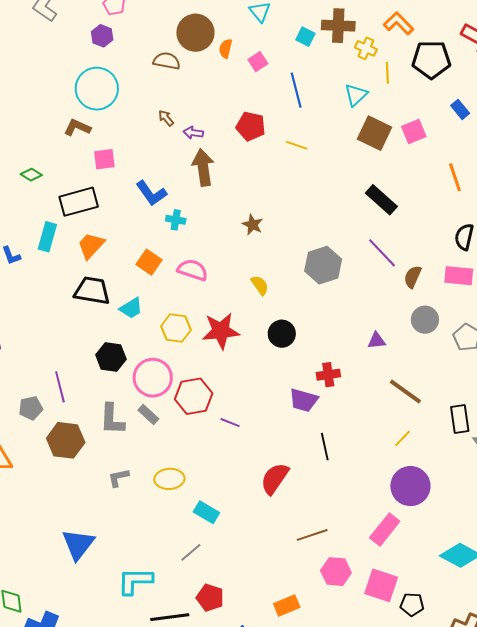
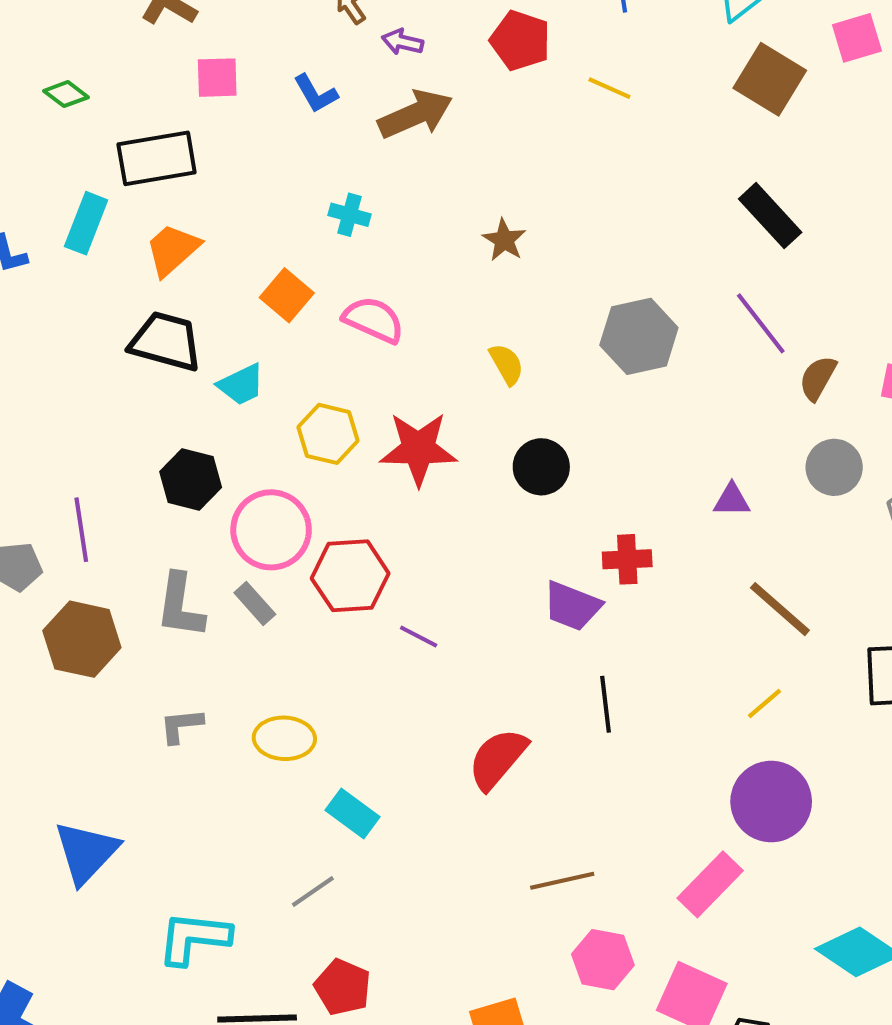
pink square: (414, 132) -> (857, 38), moved
brown arrow: (203, 167) -> (415, 114), turned 69
blue L-shape: (151, 193) -> (316, 94), moved, size x0.7

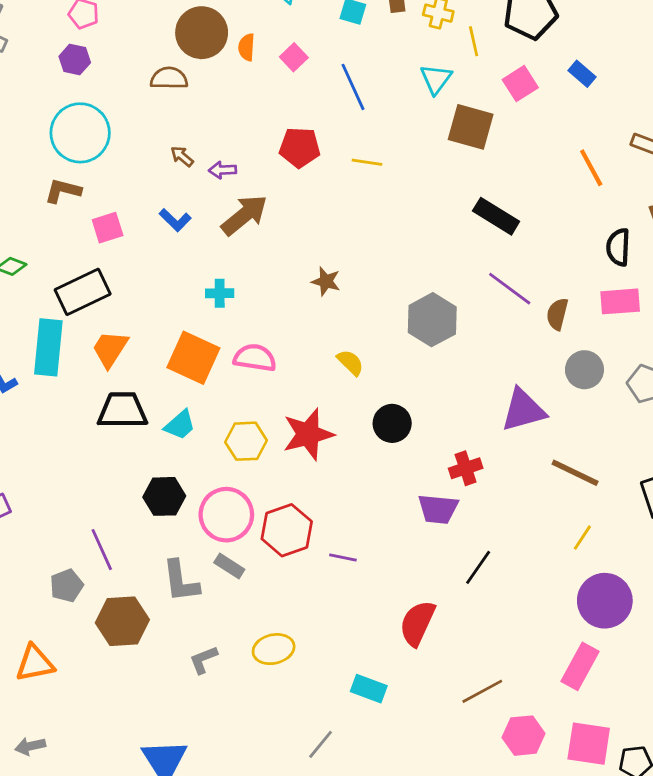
cyan rectangle: (86, 223) -> (48, 347), size x1.4
orange square: (287, 295) -> (193, 358), size x1.5
purple triangle: (732, 500) -> (523, 410), size x1.8
black line: (606, 704) -> (478, 567), turned 57
cyan rectangle: (352, 813) -> (369, 689), moved

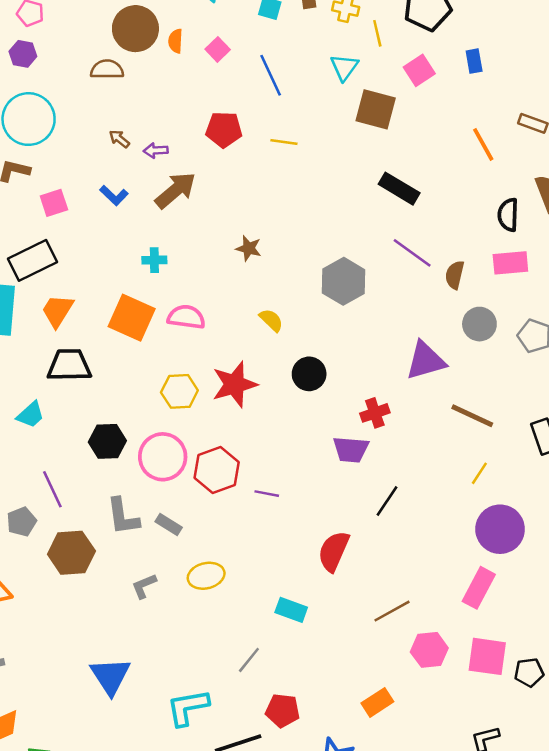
blue rectangle: (582, 74) -> (474, 61), turned 40
cyan trapezoid: (180, 425) -> (31, 415), moved
gray rectangle: (229, 566) -> (169, 524), moved

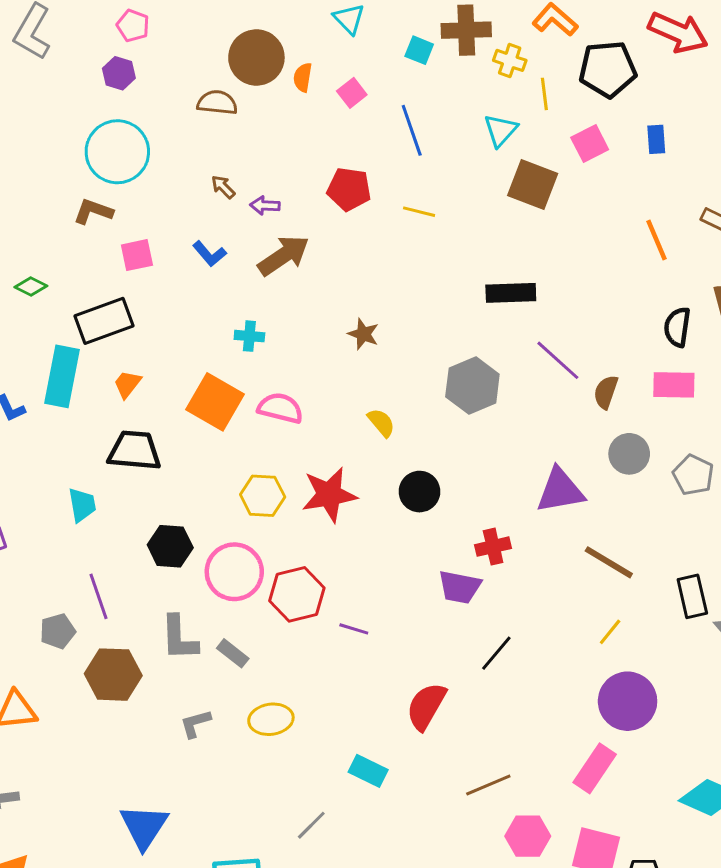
black rectangle: (399, 189) -> (511, 293), moved, turned -39
orange trapezoid: (57, 311) -> (127, 384), size x0.7
cyan trapezoid: (31, 415) -> (82, 505), turned -64

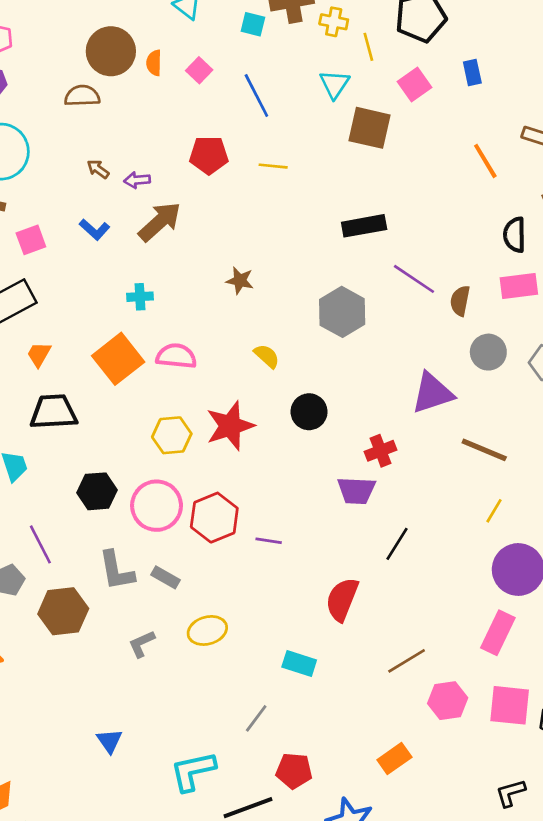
orange square: (215, 402) -> (118, 359), turned 30
blue triangle: (144, 827) -> (109, 741), size x0.6

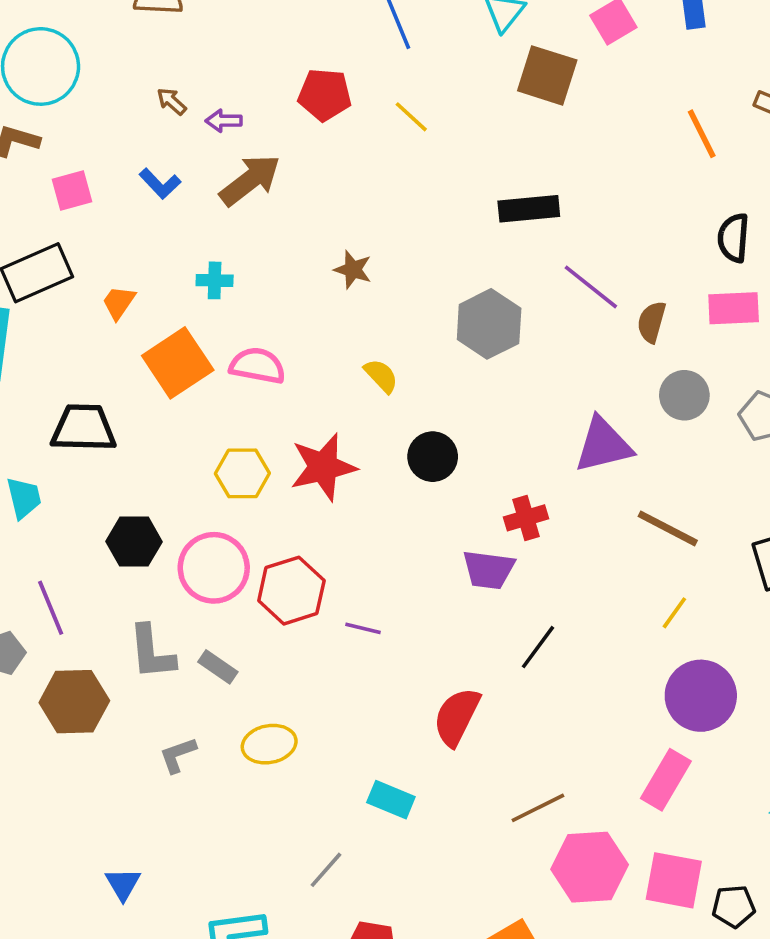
yellow line: (273, 166) -> (411, 117), turned 32
orange trapezoid: (39, 354) -> (119, 302), moved
pink hexagon: (448, 701) -> (590, 867), size x1.4

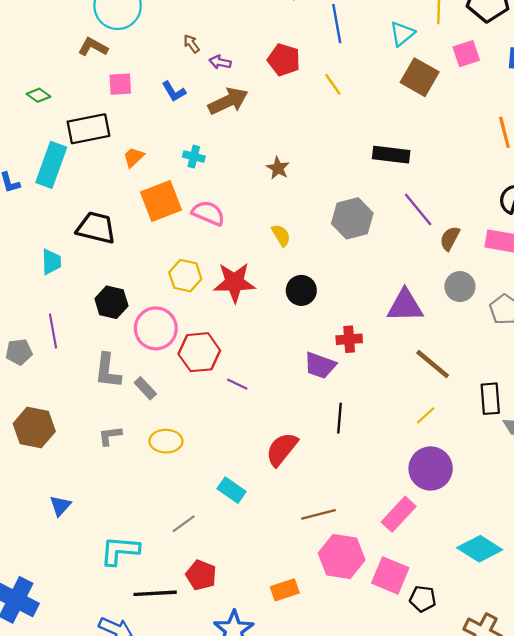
black line: (538, 647) -> (339, 418), turned -44
brown hexagon: (74, 702) -> (34, 428), moved

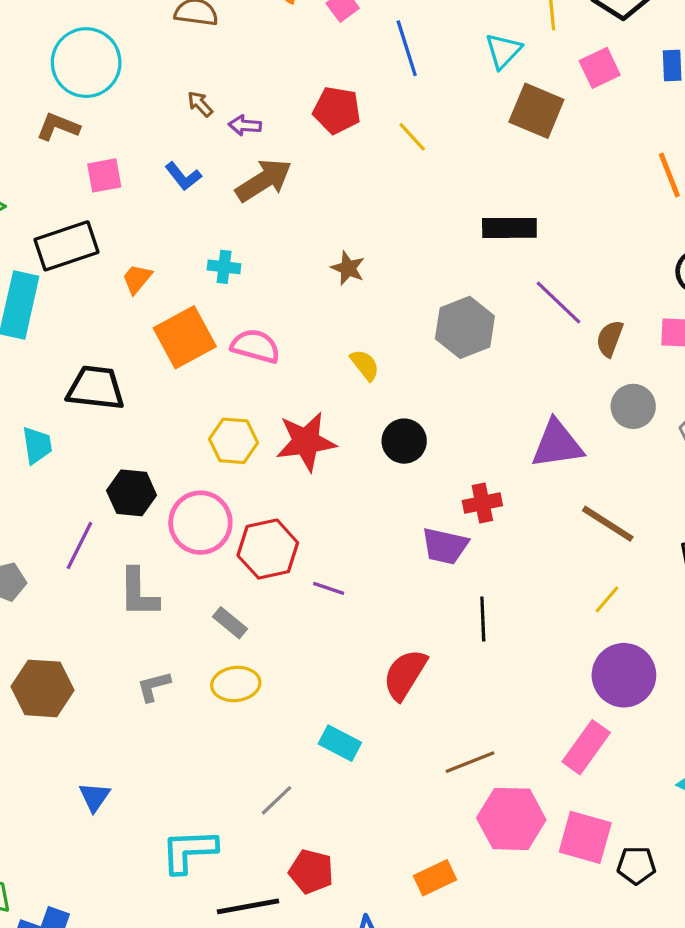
purple line: (53, 331) -> (79, 546), moved, turned 44
gray rectangle: (145, 388) -> (230, 623), moved

